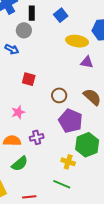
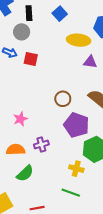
red square: (29, 79) -> (31, 59), moved

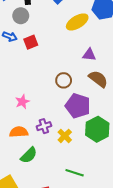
yellow ellipse: (79, 40) -> (77, 22), turned -35
red square: (31, 59) -> (31, 42), turned -32
purple triangle: (90, 62) -> (89, 55), moved
yellow cross: (76, 169) -> (65, 136), moved, turned 32

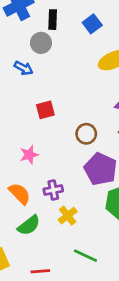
red square: (31, 42) -> (45, 110), moved
orange semicircle: (19, 132) -> (20, 194), turned 42
yellow cross: (65, 136) -> (68, 216), moved

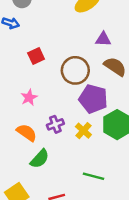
brown circle: (86, 134) -> (75, 70), size x1.5
yellow cross: (68, 216) -> (83, 131), moved

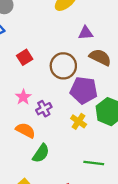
purple cross: (55, 124) -> (44, 109), moved

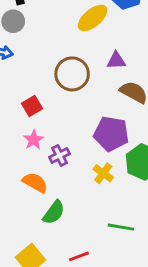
red square: (25, 57) -> (32, 106), moved
brown circle: (63, 66) -> (72, 74), moved

